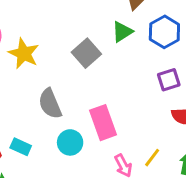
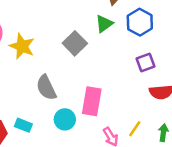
pink rectangle: (103, 123) -> (92, 101), turned 32

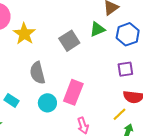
yellow line: (135, 129) -> (120, 114), moved

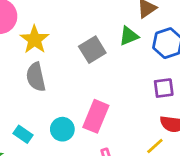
gray semicircle: (37, 73) -> (36, 77), moved
cyan rectangle: (12, 100) -> (23, 134), moved

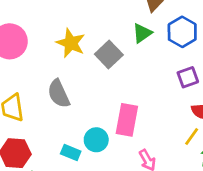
yellow star: (35, 40) -> (71, 43), moved
cyan rectangle: (23, 134) -> (71, 152), moved

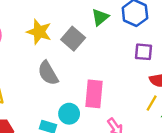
purple square: (188, 77) -> (144, 52), turned 30
gray semicircle: (59, 94) -> (48, 73), moved

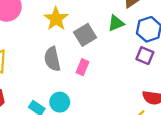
purple square: (144, 52) -> (145, 56), moved
pink rectangle: (94, 94) -> (83, 67), moved, size x0.6

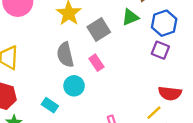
pink rectangle: (83, 67) -> (96, 63), turned -56
cyan circle: (60, 102) -> (74, 86), moved

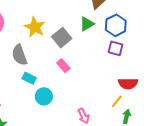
gray semicircle: (65, 55) -> (19, 55), moved
cyan circle: (74, 86) -> (44, 96), moved
cyan rectangle: (50, 105) -> (29, 78), moved

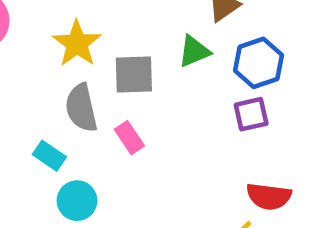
gray square: (62, 38) -> (134, 75), turned 30
purple square: (116, 48) -> (251, 114), turned -35
gray semicircle: (19, 55) -> (81, 108), moved

